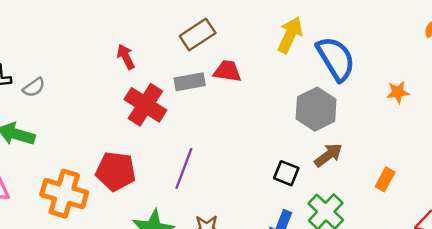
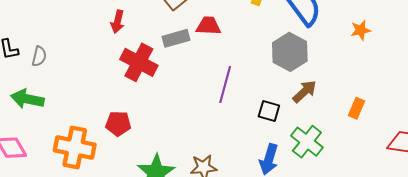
red arrow: (126, 57) -> (118, 22), turned -135
gray semicircle: (34, 87) -> (39, 56), turned -36
purple line: (184, 168) -> (225, 84), moved
red pentagon: (116, 171) -> (118, 124), size x0.7

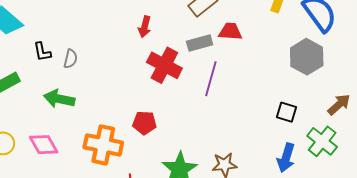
purple line: (225, 84) -> (211, 79), moved
brown arrow: (305, 92) -> (339, 105), moved

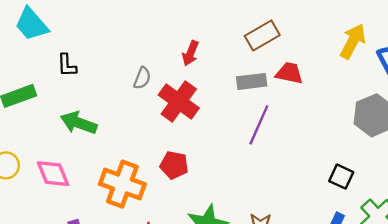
gray semicircle: (70, 59) -> (142, 78), moved
red cross: (164, 65) -> (179, 102), moved

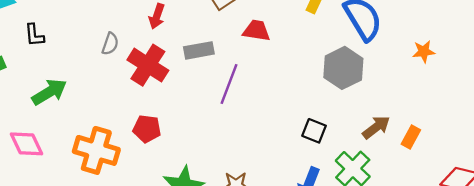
gray rectangle: (252, 81) -> (199, 50), moved
green arrow: (79, 123) -> (49, 92), turned 132

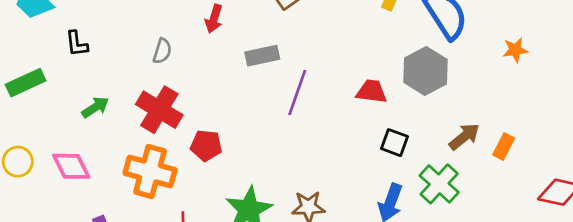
red trapezoid: (257, 31) -> (371, 91), moved
red cross: (148, 65) -> (159, 110), moved
green arrow: (49, 92) -> (95, 107), size x0.7

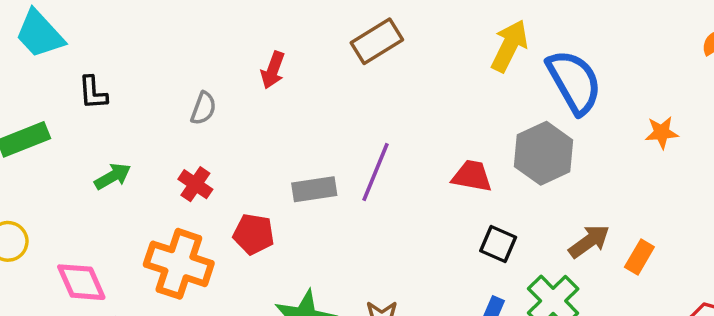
gray rectangle: (262, 56) -> (314, 189), moved
red cross: (159, 110) -> (195, 184), size x0.6
pink diamond: (71, 166) -> (81, 282), moved

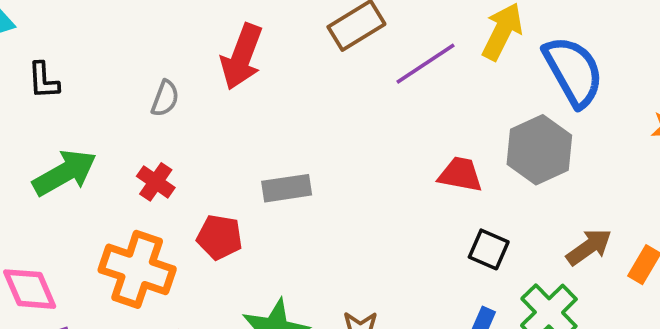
red arrow: (273, 70) -> (242, 57), size x1.6
purple line: (376, 172) -> (425, 64), moved, turned 34
green arrow: (113, 176) -> (65, 173), size x1.6

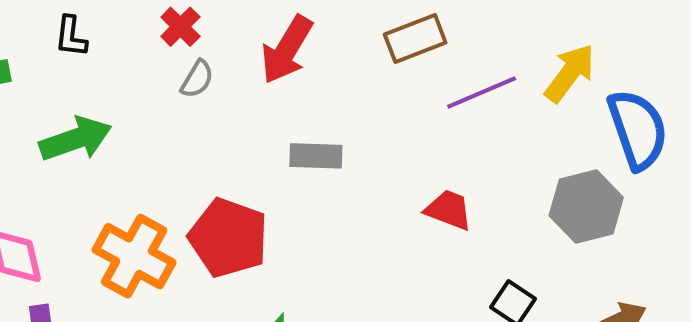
red trapezoid: (460, 174) -> (449, 210), moved
red cross: (156, 182) -> (180, 27), moved
gray rectangle: (287, 188) -> (316, 156), moved
red pentagon: (220, 237) -> (228, 238), size x1.6

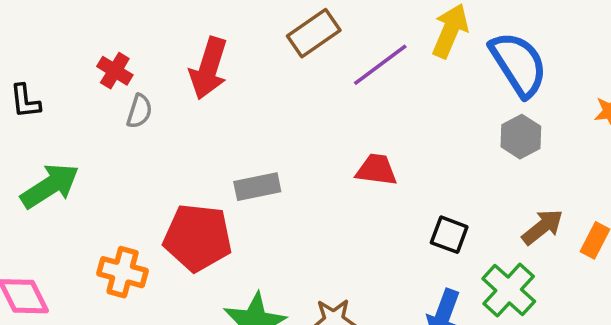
gray rectangle: (316, 156) -> (257, 187), moved
gray hexagon: (586, 206) -> (521, 137), moved, size x0.7
orange cross: (134, 256) -> (123, 272), size x0.7

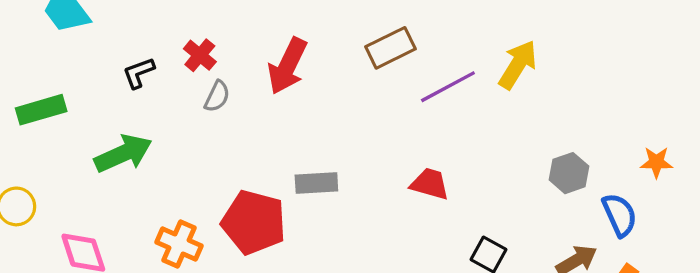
blue semicircle: (518, 64) -> (620, 215), moved, size x0.7
black L-shape: (25, 101) -> (139, 73), moved, turned 68

